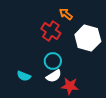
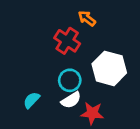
white hexagon: (88, 38) -> (109, 68), moved
cyan semicircle: (24, 76) -> (32, 100), turned 112

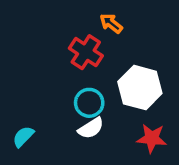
cyan semicircle: (32, 100) -> (23, 137), moved
red star: (92, 113) -> (152, 138), moved

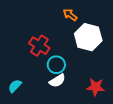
red cross: (86, 52) -> (39, 46), moved
white hexagon: (140, 88) -> (88, 37), moved

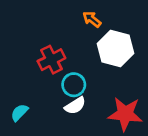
red cross: (39, 46) -> (51, 60), turned 30
red star: (96, 87) -> (125, 114), size x1.4

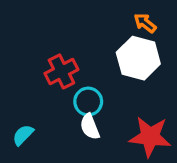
orange arrow: (92, 19) -> (145, 23), moved
white semicircle: (75, 106) -> (90, 127), turned 100

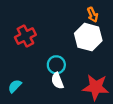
orange arrow: (145, 23) -> (93, 15), turned -152
red cross: (61, 71) -> (25, 36), moved

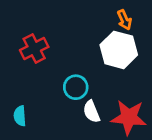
white semicircle: (57, 81) -> (91, 112), moved
cyan semicircle: (15, 86) -> (20, 116), turned -48

